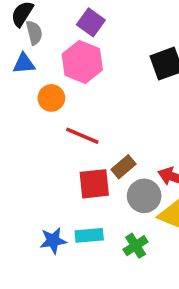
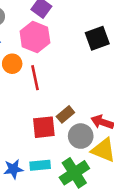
red line: (82, 136) -> (35, 78), moved, turned 55
green cross: (136, 246) -> (74, 173), size x1.6

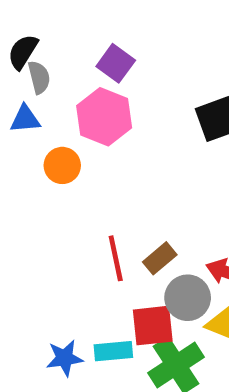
red line: (35, 78) -> (116, 258), moved
red square: (44, 127) -> (153, 326), moved

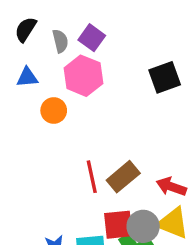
gray semicircle: (39, 77) -> (60, 41), moved
brown rectangle: (160, 258) -> (123, 177), size x1.4
gray circle: (188, 298) -> (143, 226), moved

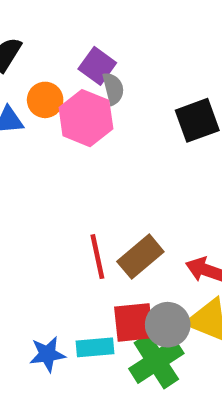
gray semicircle: (60, 41) -> (113, 89), moved
orange circle: (54, 111) -> (45, 100), moved

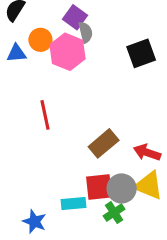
red line: (97, 257) -> (45, 115), moved
blue star: (47, 354) -> (34, 222), moved, turned 30
green cross: (156, 361) -> (114, 213), size x0.6

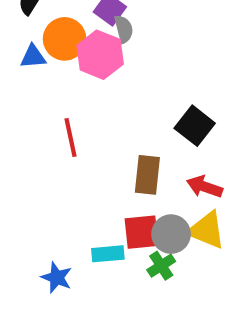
orange circle: (40, 40) -> (65, 39), size x1.4
black square: (141, 53) -> (195, 126), moved, turned -32
brown rectangle: (104, 143) -> (147, 175), turned -44

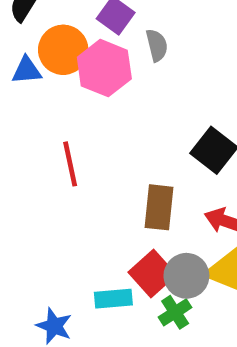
gray semicircle: (124, 29) -> (157, 45), moved
red square: (141, 232) -> (152, 274), turned -36

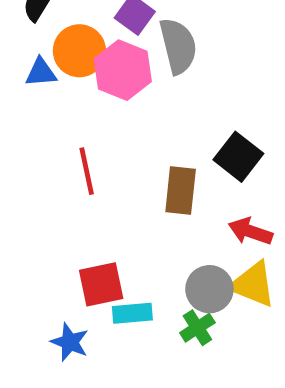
gray semicircle: (157, 45) -> (178, 46), size x1.6
brown rectangle: (159, 207) -> (181, 190), moved
red square: (152, 274) -> (101, 284), moved, turned 30

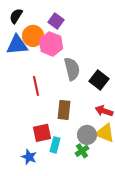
gray semicircle: (178, 46) -> (72, 69), moved
blue triangle: (41, 72) -> (17, 45), size x1.6
brown rectangle: (181, 190) -> (64, 110), moved
cyan rectangle: (132, 313) -> (55, 145), turned -70

